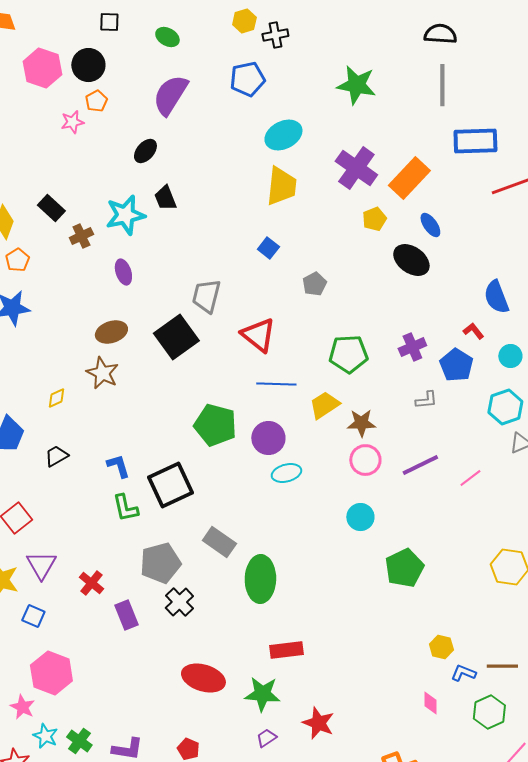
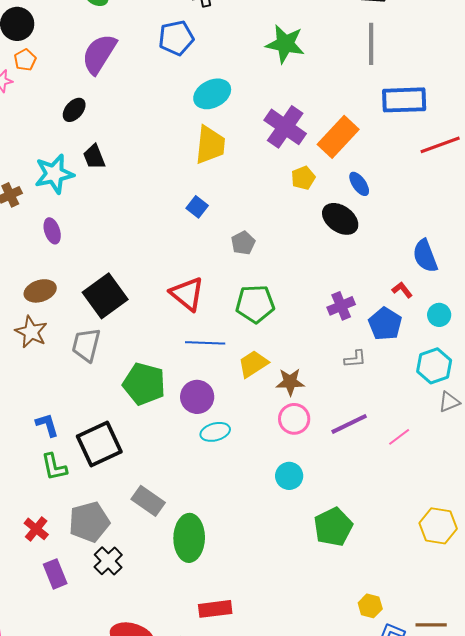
gray trapezoid: (206, 296) -> (86, 345), moved
green pentagon: (348, 354) -> (255, 304), moved
red cross: (91, 583) -> (36, 529), moved

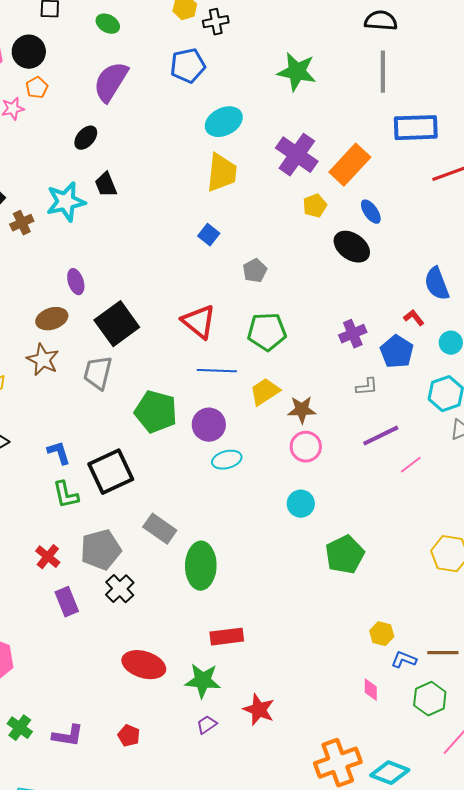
purple ellipse: (52, 231) -> (76, 282), moved
purple line: (349, 424) -> (381, 436), moved

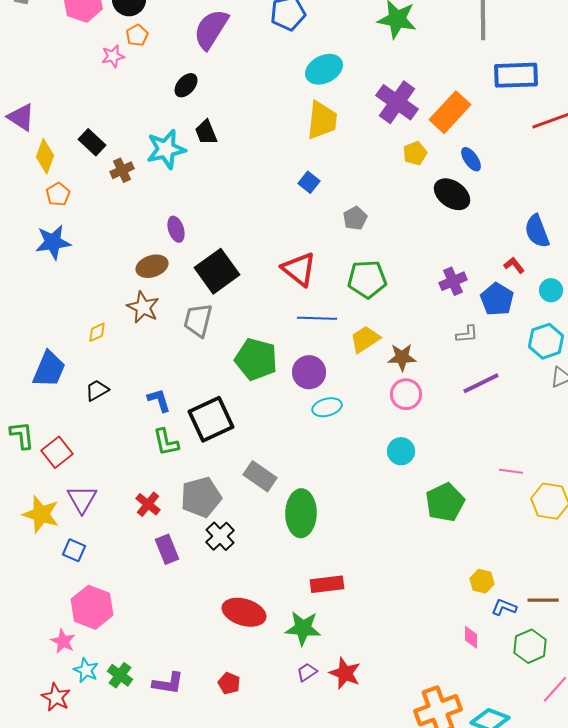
pink line: (411, 465) -> (511, 471), moved, turned 45
red star: (259, 710) -> (345, 673), moved

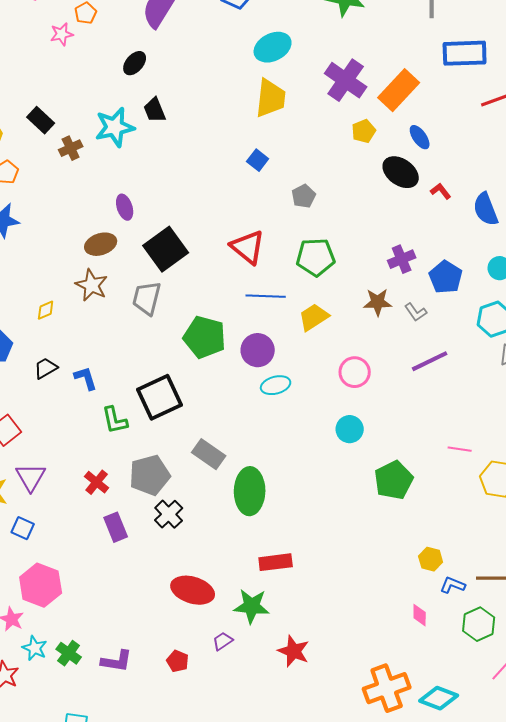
red L-shape: (514, 265) -> (441, 191), moved
gray L-shape: (467, 334) -> (416, 312), turned 60
brown star: (402, 357) -> (378, 302), moved
blue L-shape: (159, 400) -> (86, 378), moved
purple trapezoid: (307, 672) -> (223, 641), moved

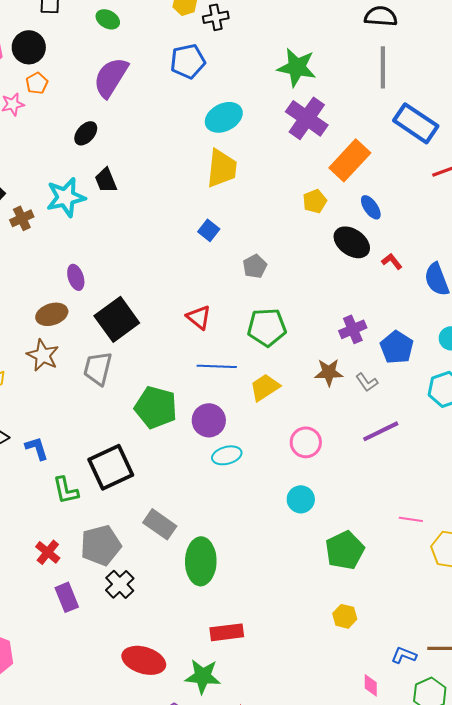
blue rectangle: (465, 53) -> (416, 123), turned 36
purple cross: (346, 80) -> (307, 118), moved
red triangle: (248, 247) -> (199, 317), size x0.7
yellow hexagon: (431, 559) -> (345, 616), moved

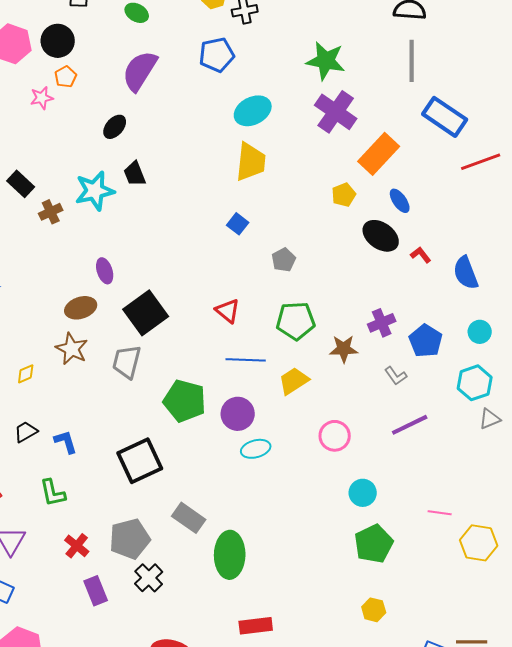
brown star: (329, 372) -> (344, 349), moved
green L-shape: (66, 490) -> (53, 493), moved
cyan circle: (301, 499) -> (363, 493), moved

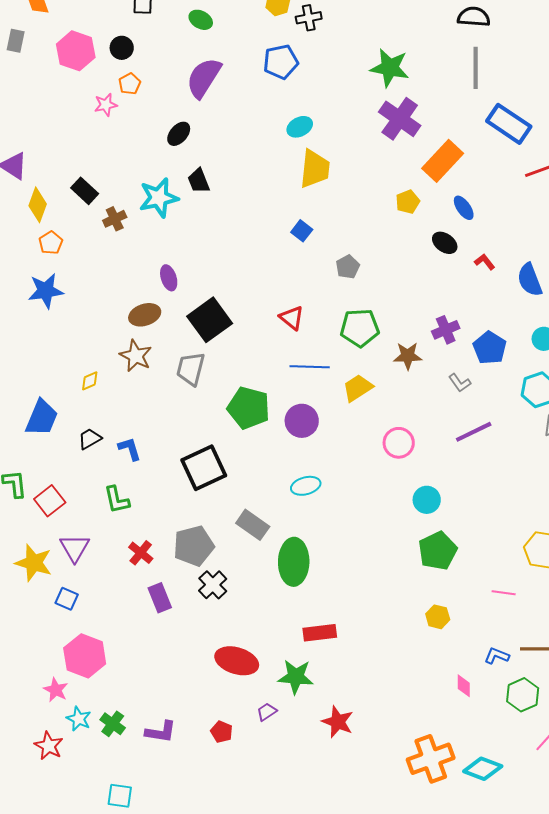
black circle: (58, 41) -> (122, 48), size x0.7
cyan ellipse: (253, 111) -> (300, 127), moved, size x0.7
black ellipse: (381, 236) -> (445, 243), size x0.7
cyan ellipse: (256, 449) -> (306, 486), moved
pink line: (440, 513) -> (504, 593), moved

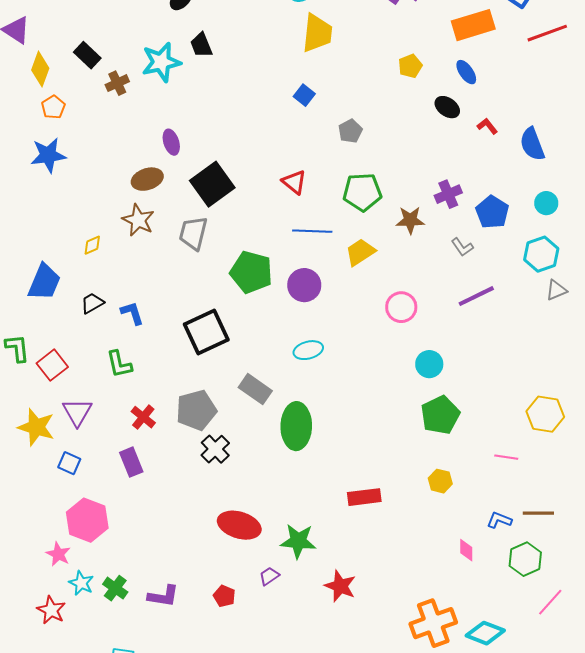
orange rectangle: (443, 161) -> (473, 25), moved, turned 30
purple rectangle: (160, 598) -> (131, 462), moved
red rectangle: (320, 633) -> (364, 497), moved

